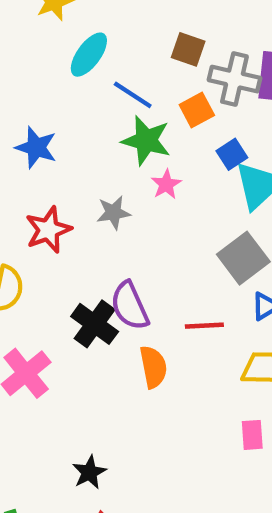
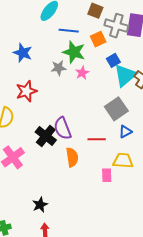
blue line: (133, 95) -> (69, 31), turned -30
gray star: (114, 213) -> (59, 68), moved
pink rectangle: (252, 435) -> (107, 175), moved

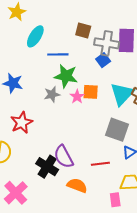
orange square: (98, 39) -> (91, 92), moved, turned 35
blue square: (113, 60) -> (103, 60), moved
gray square: (116, 109) -> (117, 130), turned -30
orange semicircle: (72, 157) -> (77, 185), turned -54

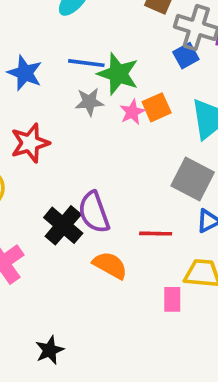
blue line: (58, 54) -> (86, 63), moved
orange square: (91, 92) -> (157, 107), turned -35

